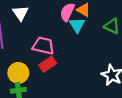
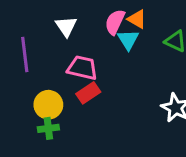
white triangle: (20, 13) -> (66, 26), moved

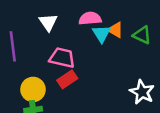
orange triangle: (137, 19) -> (115, 30), moved
pink semicircle: (115, 22) -> (90, 18), turned 60

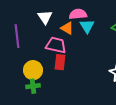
orange triangle: (115, 30) -> (67, 28), moved
red rectangle: (67, 79) -> (60, 62), turned -49

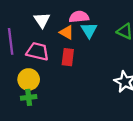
pink trapezoid: (56, 45) -> (38, 51), moved
red rectangle: (60, 62) -> (68, 57), moved

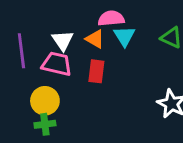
white triangle: (42, 20) -> (63, 40), moved

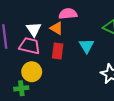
cyan triangle: (124, 36) -> (87, 46), moved
yellow circle: (45, 101) -> (32, 72), moved

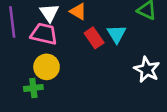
red rectangle: (58, 51) -> (94, 38), moved, turned -42

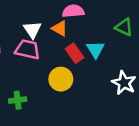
yellow circle: (47, 67) -> (61, 79), moved

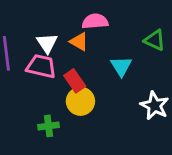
red rectangle: (74, 53) -> (75, 81), moved
green cross: (18, 100) -> (48, 126), moved

